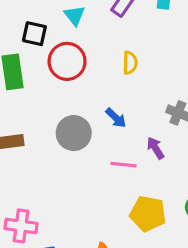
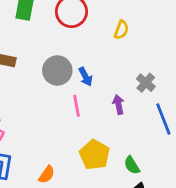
blue arrow: (116, 118) -> (86, 77), moved
pink line: (123, 165) -> (76, 106), moved, turned 55

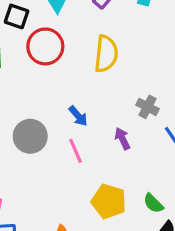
yellow semicircle: (121, 30) -> (106, 54), size x1.6
gray circle: (57, 70) -> (30, 136), moved

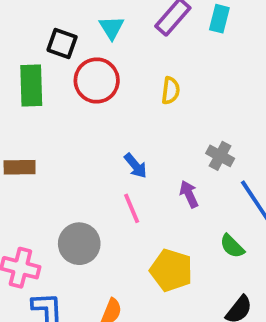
yellow semicircle: (106, 54) -> (171, 91), size x0.6
gray circle: (30, 136) -> (79, 244), moved
green semicircle: (153, 203) -> (232, 246), moved

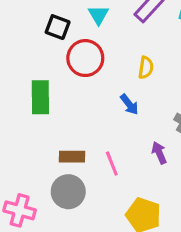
green rectangle: (31, 86) -> (40, 97), moved
blue arrow: (135, 166) -> (129, 104), moved
brown rectangle: (20, 167) -> (72, 157), moved

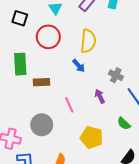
black square: (58, 27) -> (20, 18), moved
yellow semicircle: (146, 68) -> (88, 41), size x1.6
brown rectangle: (72, 157) -> (41, 82), moved

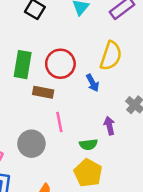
red circle: (48, 37) -> (60, 64), moved
pink line: (69, 105) -> (59, 122), moved
green semicircle: (124, 124) -> (88, 144), moved, turned -64

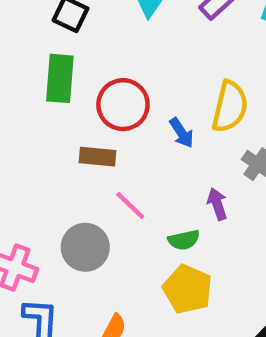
yellow semicircle: (111, 56) -> (230, 107), moved
green rectangle: (23, 65) -> (60, 78), moved
pink line: (59, 122) -> (130, 205), turned -30

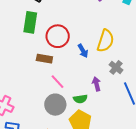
gray circle: (85, 247) -> (55, 105), moved

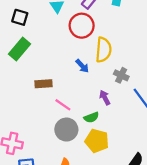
green rectangle: (30, 22) -> (20, 49), turned 45
red circle: (58, 36) -> (82, 26), moved

